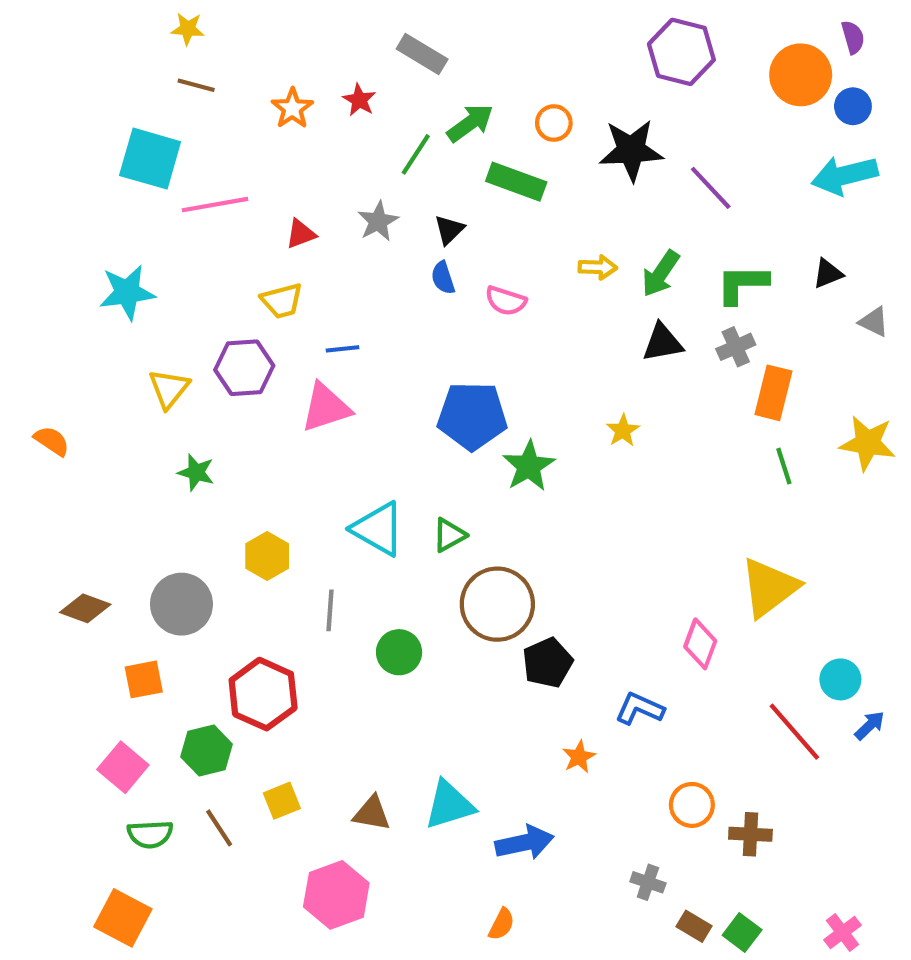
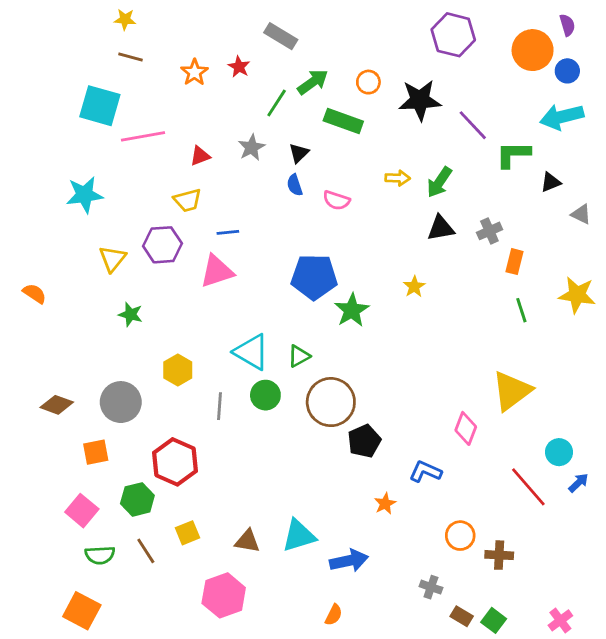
green L-shape: (742, 284) -> (513, 154), moved
orange rectangle: (773, 393) -> (514, 262), size x0.7
green circle: (399, 652) -> (265, 395), moved

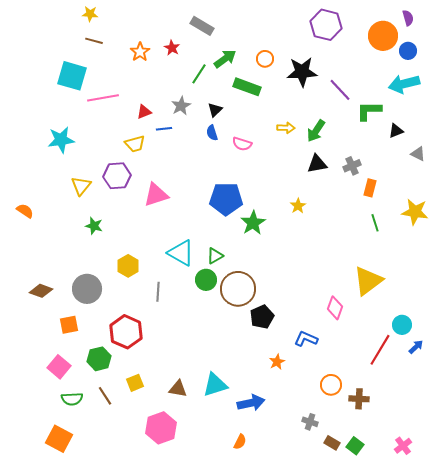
blue line: (228, 232) -> (164, 129), moved
green circle: (265, 395) -> (206, 280), moved
red line: (528, 487) -> (380, 350), turned 72

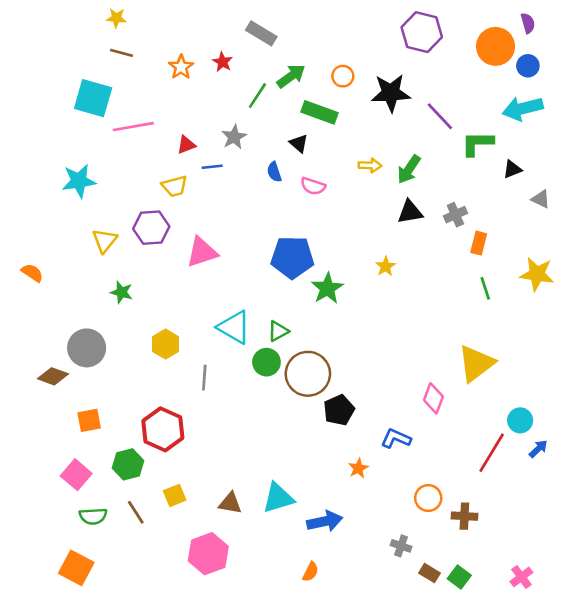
black triangle: (215, 110) -> (299, 143), moved, turned -35
gray circle: (87, 289) -> (87, 348), moved

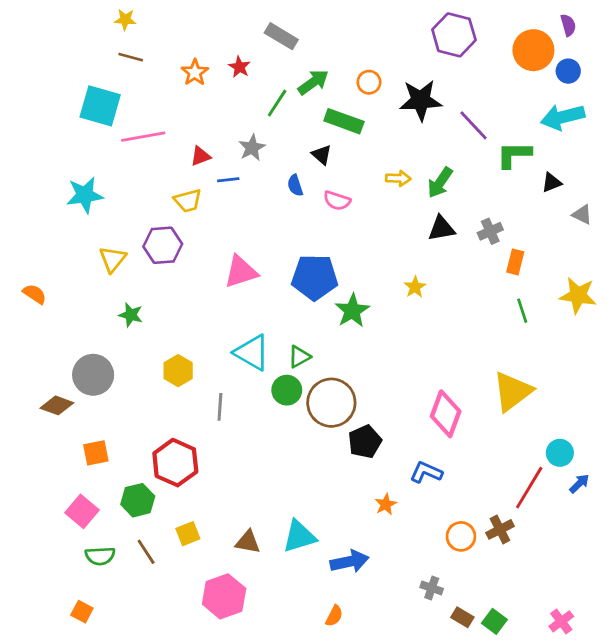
pink triangle: (202, 252) -> (241, 272), moved
pink diamond: (433, 398) -> (446, 414), moved, size x1.4
brown cross: (464, 516) -> (500, 529), moved, turned -30
orange square: (76, 568) -> (82, 612), size x0.6

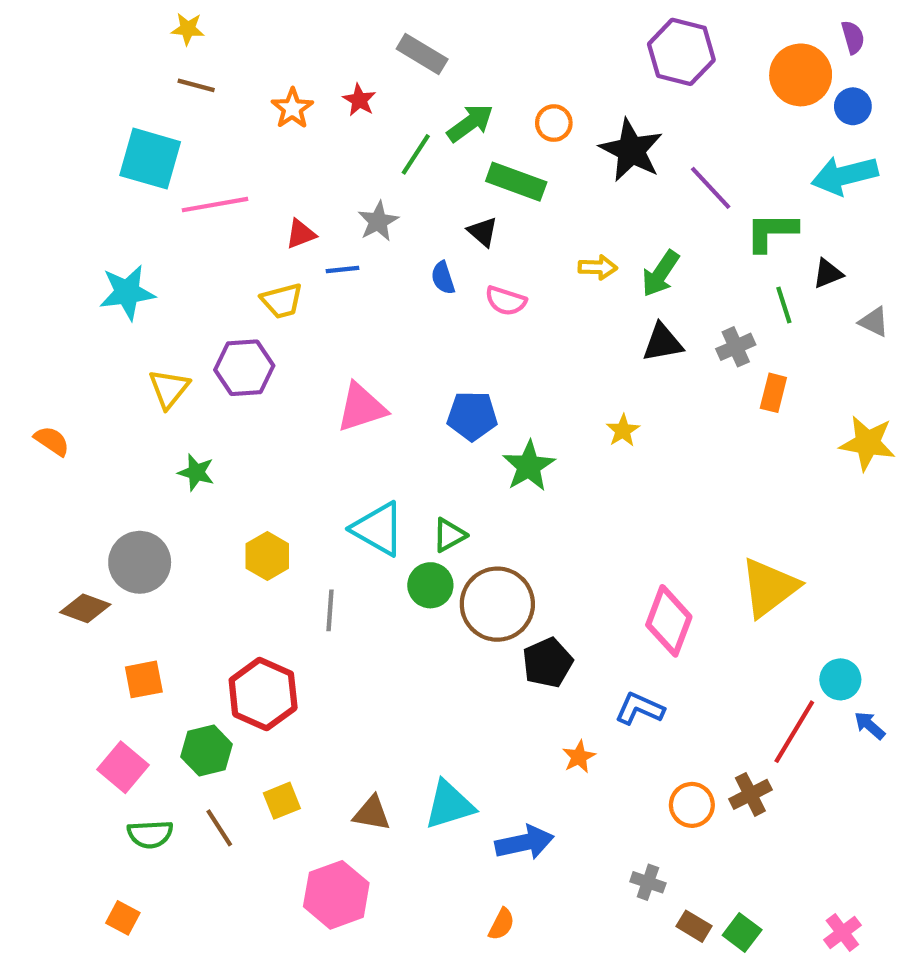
black star: (421, 100) -> (631, 150), turned 30
blue pentagon: (315, 277) -> (472, 416), size x0.7
green line: (522, 311) -> (784, 305), moved
blue arrow: (579, 483) -> (870, 725), turned -95

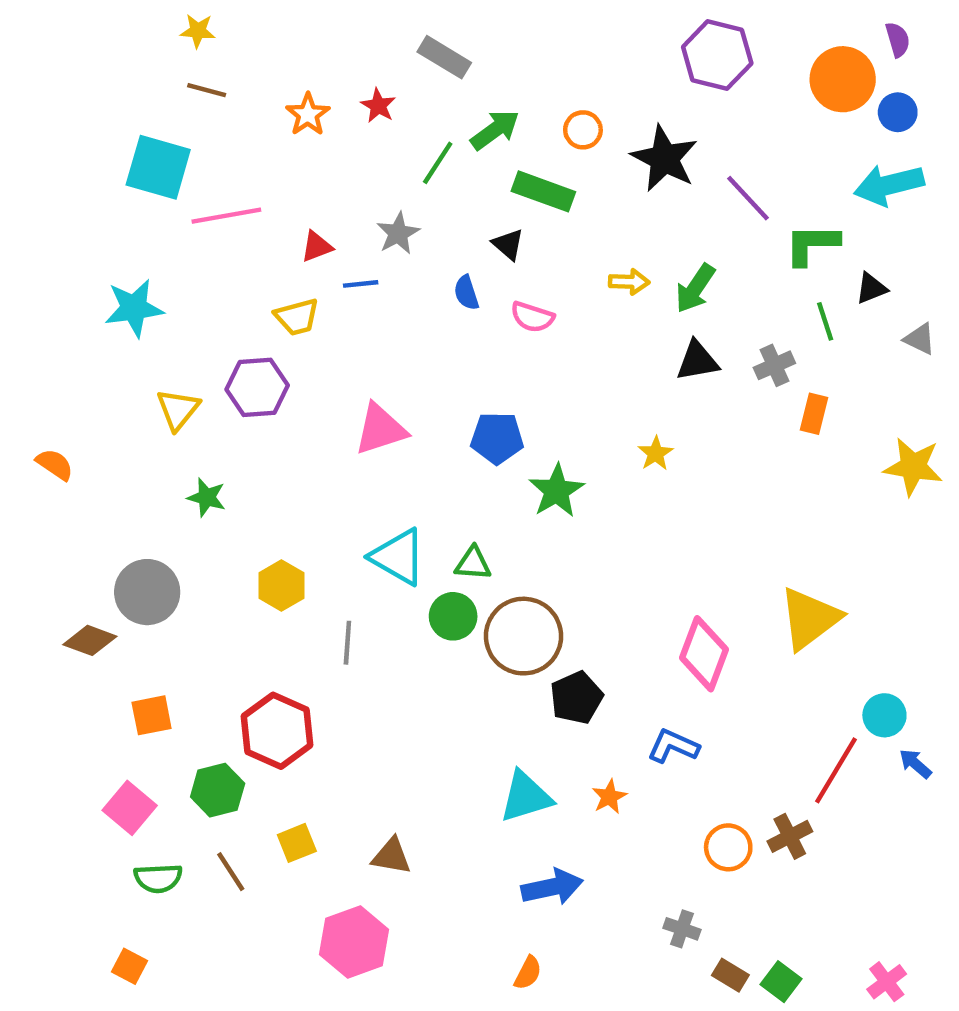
green triangle: (449, 535) -> (473, 563), turned 33
cyan triangle: (449, 805) -> (526, 797), moved

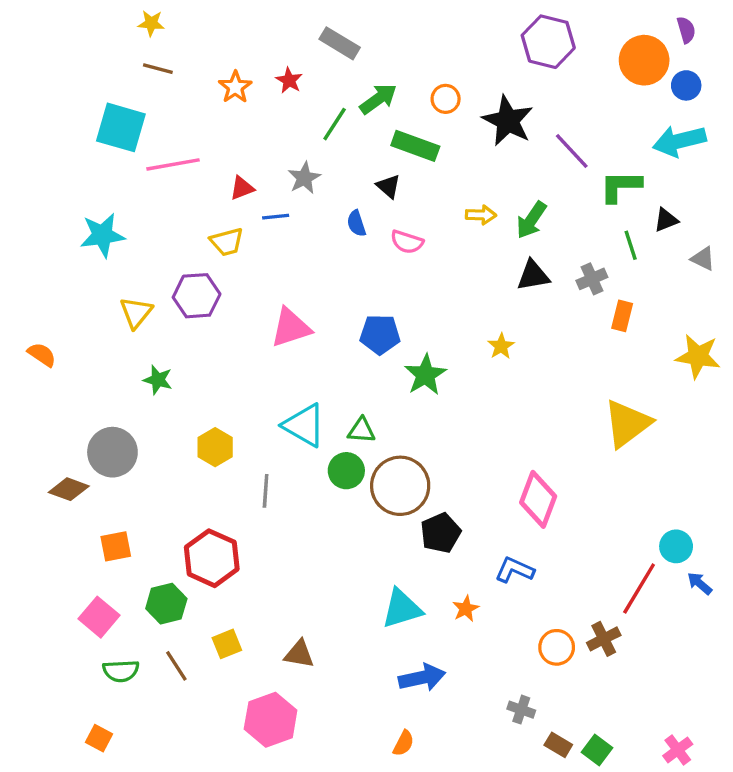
yellow triangle: (810, 618) -> (627, 424), moved

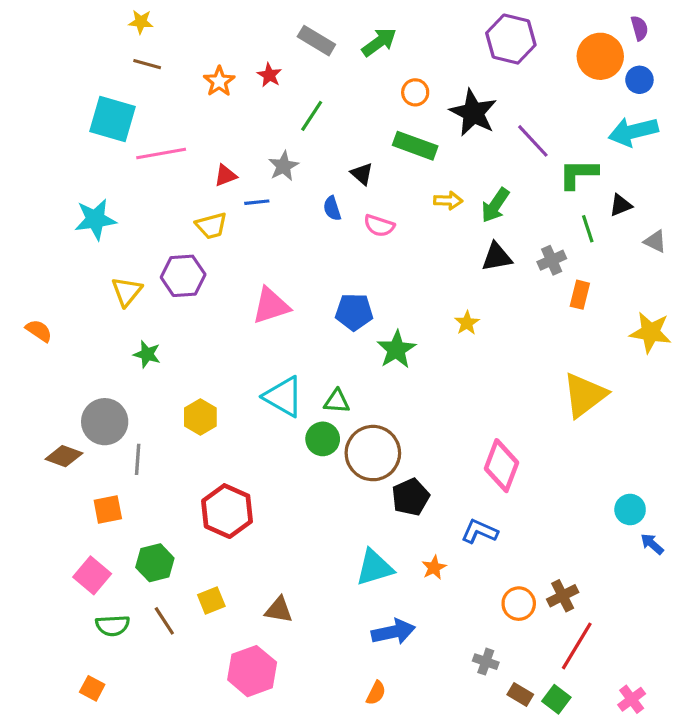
green arrow: (378, 99) -> (379, 42), moved
green rectangle: (415, 146) -> (415, 146), moved
gray line: (266, 491) -> (138, 459), moved
red hexagon: (212, 558) -> (227, 511), moved
red line: (639, 588) -> (577, 646), moved

